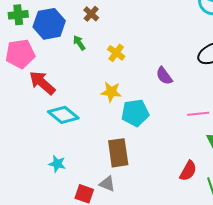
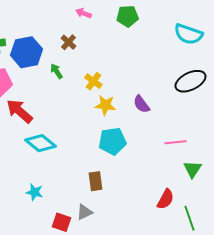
yellow star: (111, 92) -> (105, 105), moved
brown rectangle: (118, 153) -> (95, 181), size x0.7
gray triangle: (107, 184) -> (84, 212), turned -48

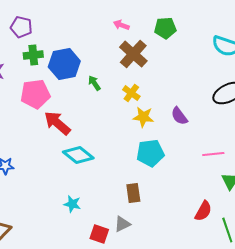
brown cross: (68, 42) -> (133, 54), moved, size x1.8

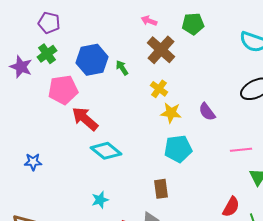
green cross: (33, 55) -> (47, 54), moved, turned -30
green arrow: (94, 83) -> (122, 68), moved
cyan star: (72, 204) -> (100, 200), turned -30

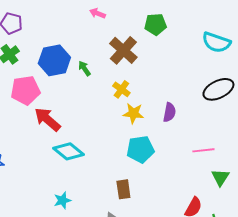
pink arrow: (149, 21) -> (97, 13), moved
purple semicircle: (207, 112) -> (169, 112), turned -132

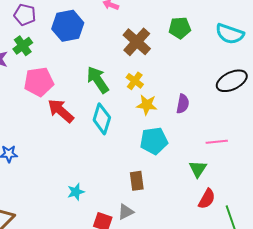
green pentagon: (155, 24) -> (180, 28), moved
blue hexagon: (54, 60) -> (68, 26), moved
green arrow: (84, 68) -> (98, 80), moved, size x1.8
cyan diamond: (68, 151) -> (102, 119), moved, turned 68
green triangle: (220, 177) -> (198, 169), moved

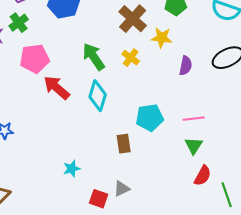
purple semicircle: (183, 104) -> (186, 66), moved
yellow star: (147, 105) -> (162, 38), moved
pink line: (217, 142) -> (194, 119), moved
brown rectangle: (137, 181) -> (124, 144), moved

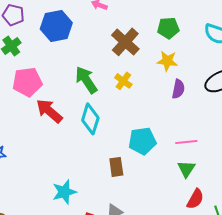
yellow star: (162, 38) -> (167, 61), moved
cyan star: (72, 169) -> (64, 192), size x1.4

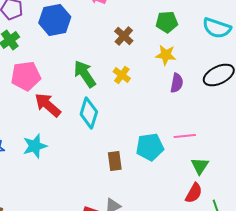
brown cross: (125, 42) -> (124, 36), size x0.7
cyan pentagon: (142, 141) -> (150, 147), moved
green triangle: (186, 169) -> (200, 166), moved
cyan star: (64, 192) -> (35, 146), moved

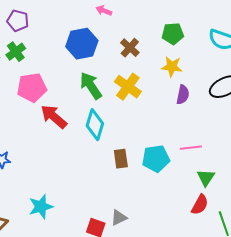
blue hexagon: (55, 20) -> (82, 44), moved
yellow cross: (122, 75) -> (128, 87), size x1.5
cyan star: (35, 146) -> (41, 207), moved
brown rectangle: (115, 161) -> (121, 159), moved

